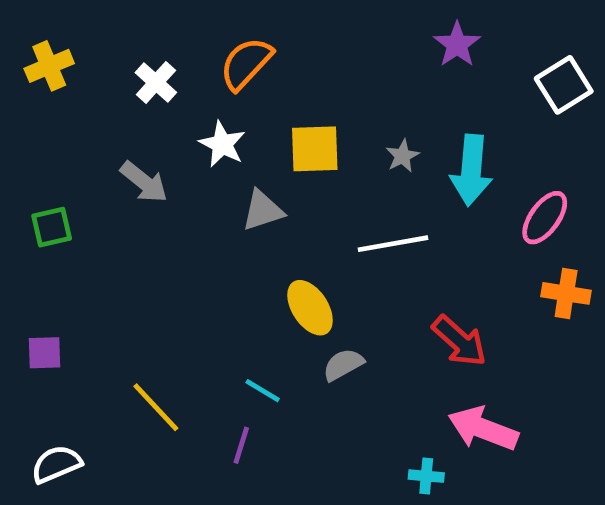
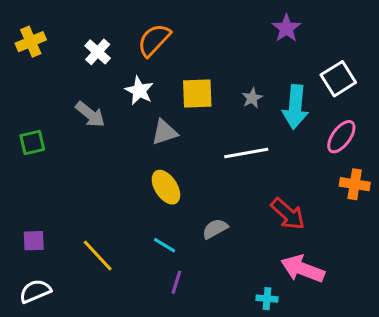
white square: (564, 85) -> (338, 79), moved
yellow ellipse: (310, 308) -> (166, 187), moved
purple square: (44, 353) -> (34, 241), moved
purple line: (241, 445) -> (176, 282), moved

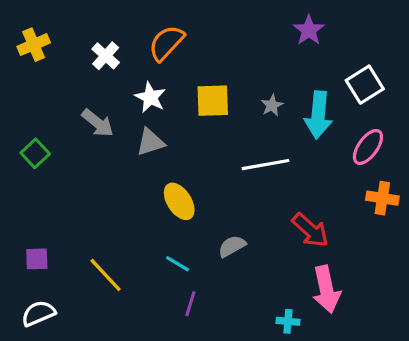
gray triangle: (164, 132) -> (150, 142), moved
green square: (32, 143) -> (35, 153), turned -30
pink arrow: (303, 269) -> (326, 289), turned -123

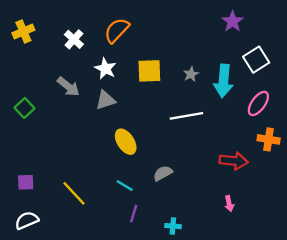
purple star: (309, 30) -> (233, 21), moved
red arrow: (310, 230) -> (234, 161), moved, turned -36
pink arrow: (326, 289) -> (229, 204), size x0.5
cyan cross: (288, 321) -> (173, 226), moved

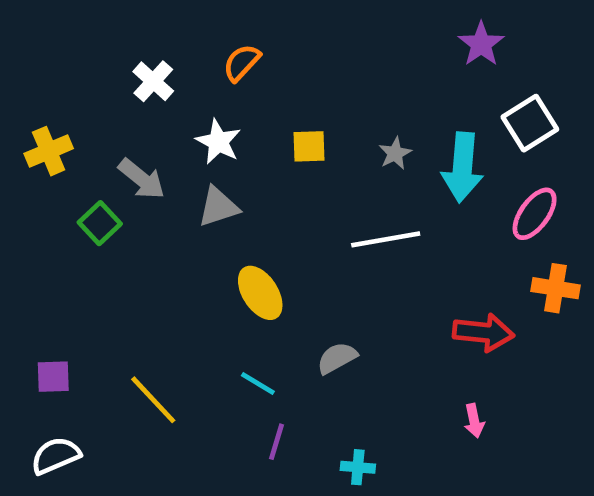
orange semicircle: (117, 30) -> (242, 63), size x0.7
yellow cross: (23, 31) -> (49, 151), moved
yellow square: (149, 71) -> (309, 146), size x0.7
green square: (24, 108) -> (100, 223), moved

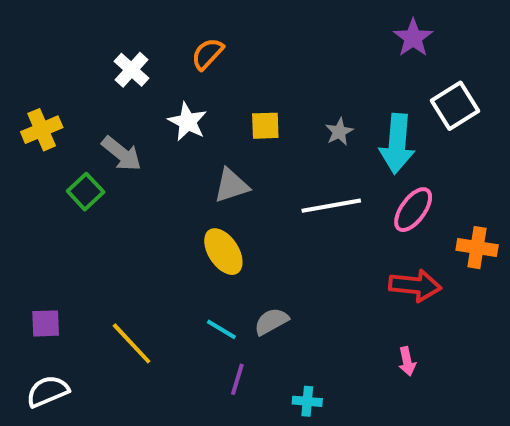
gray triangle: (218, 207) -> (231, 186), moved
pink ellipse: (535, 214) -> (413, 210), moved
gray semicircle: (337, 358) -> (271, 321), moved

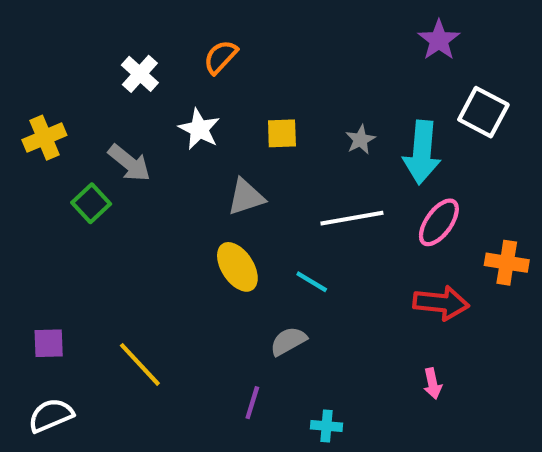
white square: (455, 106) -> (483, 112), turned -30
cyan line: (221, 329) -> (312, 282), moved

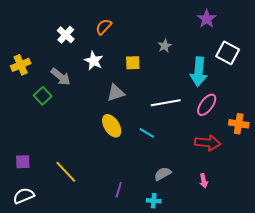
gray star: (360, 140) -> (165, 46), moved
gray semicircle: (288, 341) -> (163, 174), moved

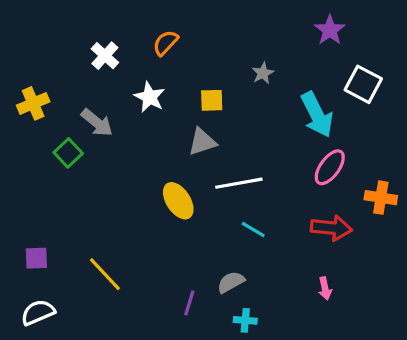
cyan arrow: (199, 72) -> (317, 115), turned -32
gray triangle: (116, 93) -> (202, 142), moved
white line: (166, 103) -> (239, 183), moved
cyan line: (147, 133) -> (253, 229), moved
gray semicircle: (163, 174) -> (231, 282), moved

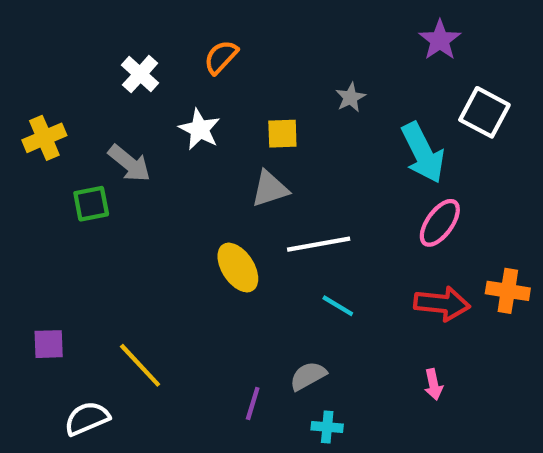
green square: (68, 153) -> (91, 204), turned 32
orange cross: (381, 198) -> (508, 291), moved
white semicircle: (38, 312) -> (87, 418), moved

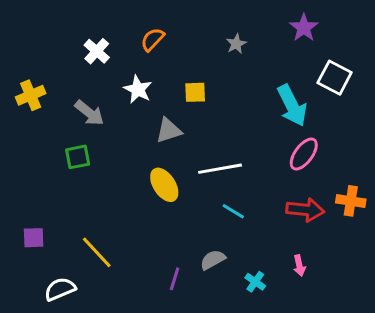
gray star: (351, 97) -> (236, 44), moved
gray triangle: (270, 189) -> (169, 130), moved
green square: (91, 204) -> (78, 157), moved
cyan cross: (327, 427) -> (255, 282), moved, turned 30

